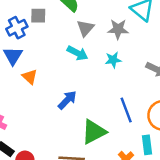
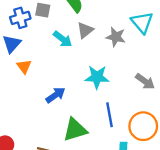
cyan arrow: (77, 53) -> (63, 39), moved
cyan star: (113, 60) -> (97, 77), moved, size x1.5

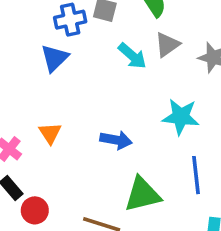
orange triangle: (24, 66) -> (50, 133), moved
blue arrow: (55, 95) -> (116, 140), turned 42

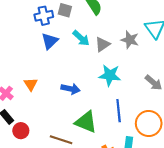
gray triangle: (167, 45) -> (103, 44), moved
blue triangle: (55, 58) -> (50, 41), moved
green triangle: (142, 194) -> (86, 122), turned 35

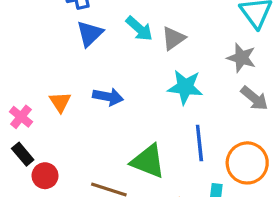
gray star: (130, 40) -> (241, 58), moved
blue arrow: (71, 89) -> (108, 97), moved

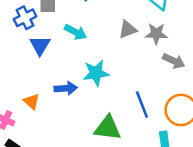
gray triangle: (173, 38) -> (128, 29), moved, turned 30
cyan star: (185, 87) -> (96, 73), moved

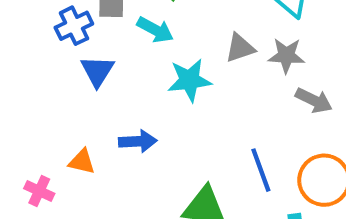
cyan arrow: (75, 32) -> (155, 30), moved
cyan star: (96, 73) -> (189, 80), moved
orange triangle: (31, 101) -> (82, 162), turned -30

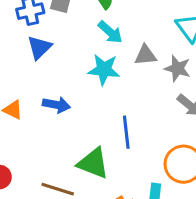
cyan arrow: (155, 30) -> (110, 32), moved
blue line: (261, 170) -> (126, 132), moved

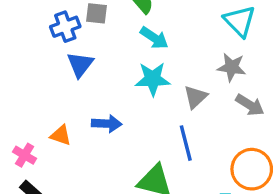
gray triangle: (145, 55) -> (195, 97), moved, turned -30

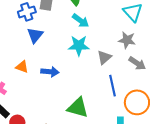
orange triangle: (61, 135) -> (22, 67), moved
blue line: (186, 143) -> (112, 86), moved

